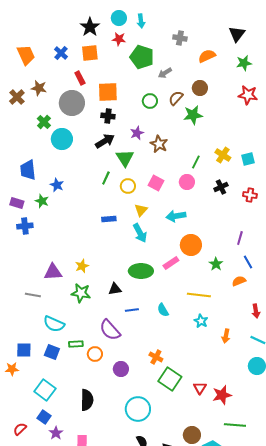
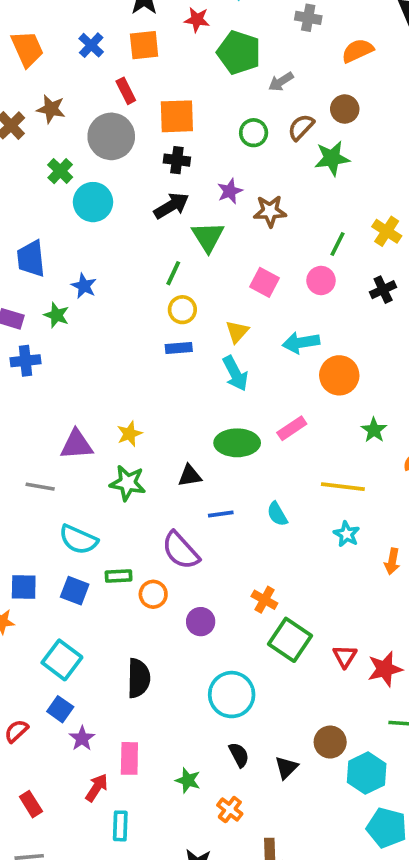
brown star: (159, 144) -> (270, 211), turned -30
yellow circle: (128, 186) -> (182, 310), moved
orange circle: (191, 245) -> (339, 375), moved

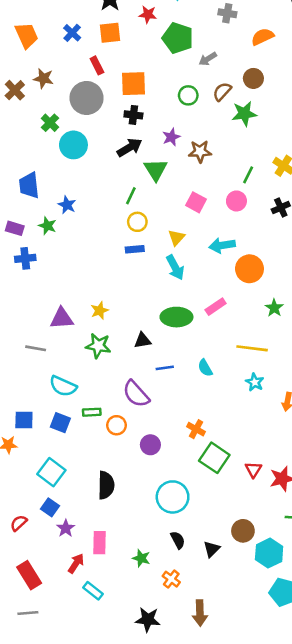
red rectangle: (31, 804) -> (29, 575), size x1.5
cyan rectangle: (120, 826) -> (93, 591), turned -54

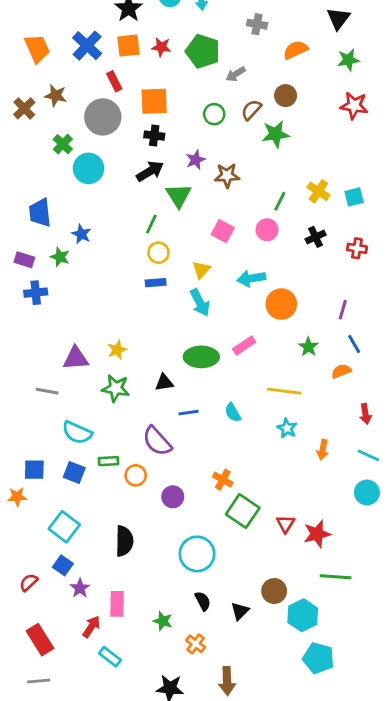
red star: (148, 15) -> (161, 47), moved
blue cross: (72, 33) -> (87, 46), size x1.5

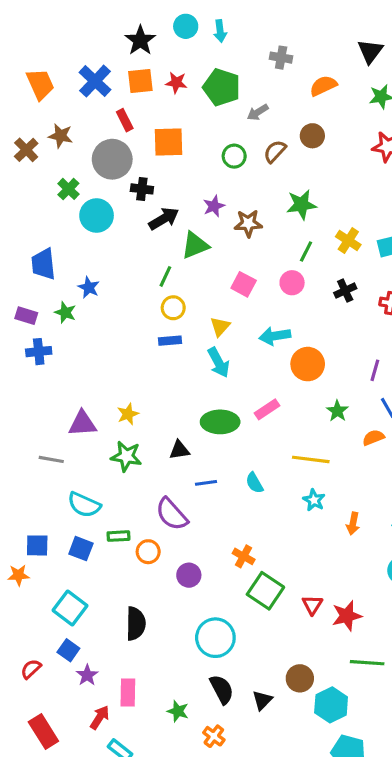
green star: (276, 134) -> (301, 205), moved
black cross: (154, 136) -> (142, 189), moved
green triangle: (178, 196) -> (195, 245), turned 40
black semicircle: (203, 601) -> (222, 689), size x1.4

